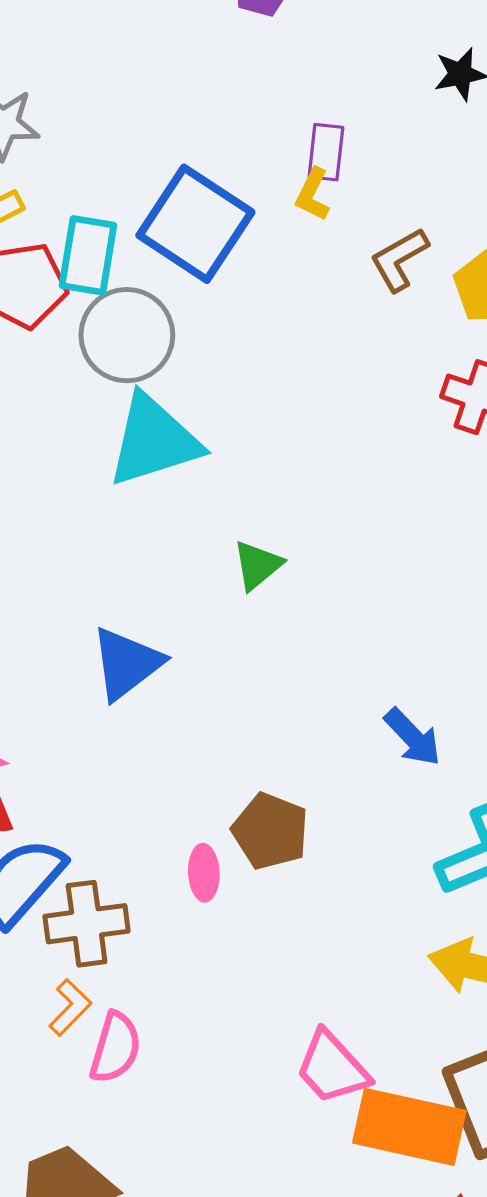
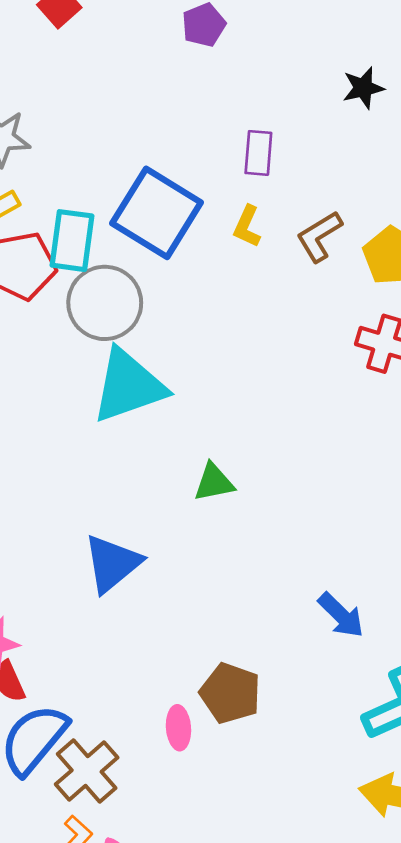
yellow L-shape: (313, 194) -> (247, 226), moved
green triangle: (257, 565) -> (214, 482), turned 30
brown cross: (87, 924) -> (87, 771), turned -32

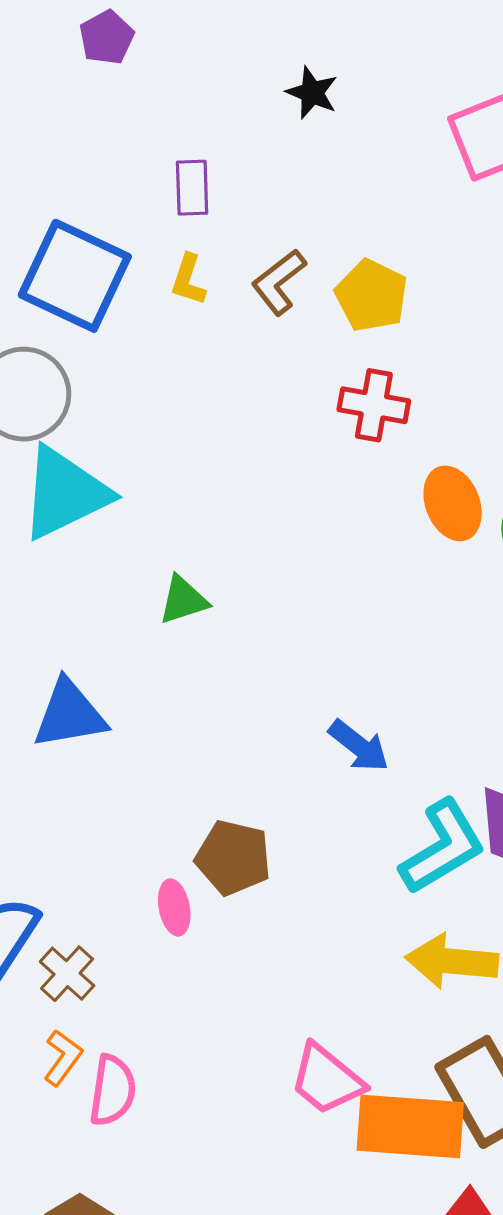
black star: (363, 88) -> (312, 93), turned -30
blue triangle: (112, 563) -> (70, 714), turned 36
brown cross: (87, 771) -> (67, 974), size x0.7

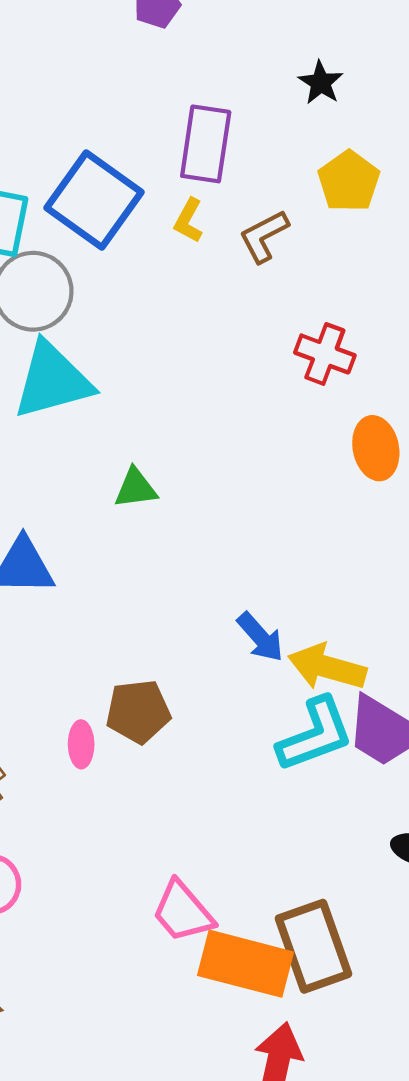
purple rectangle: (192, 188) -> (206, 144), size x1.6
yellow pentagon: (371, 296) -> (349, 181), moved
brown pentagon: (233, 858) -> (138, 712), turned -30
yellow arrow: (452, 961) -> (327, 667), moved

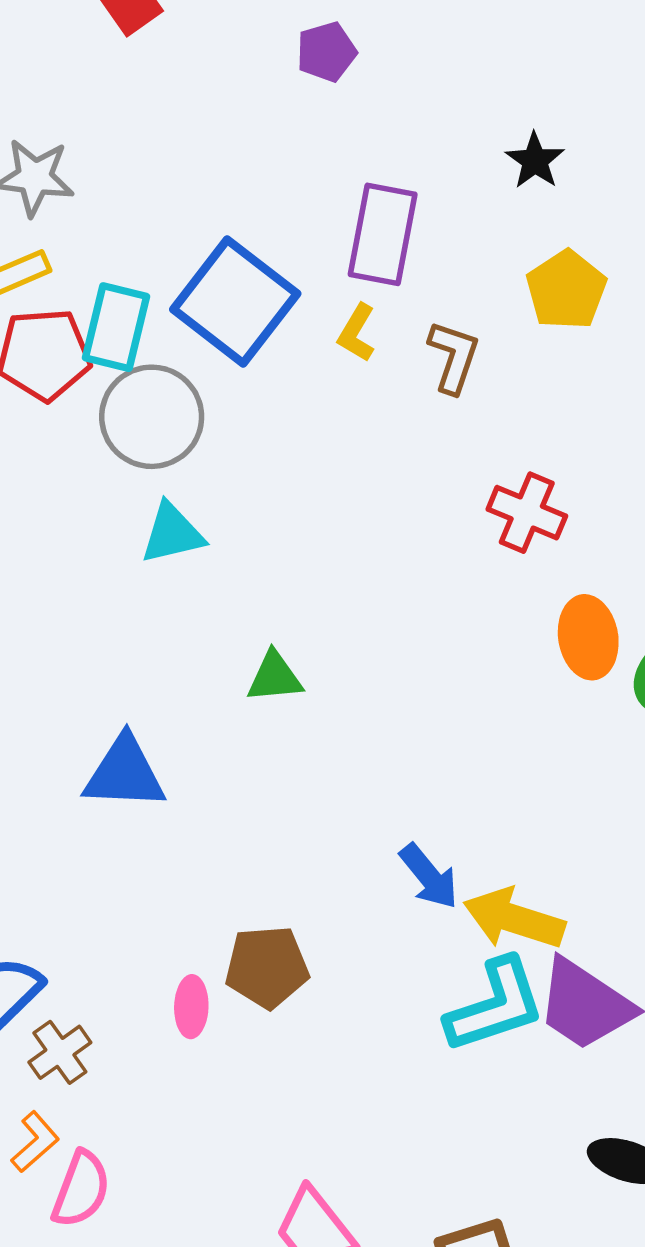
brown L-shape: (264, 236) -> (454, 357), turned 134
cyan triangle: (52, 380) -> (172, 533), size x0.6

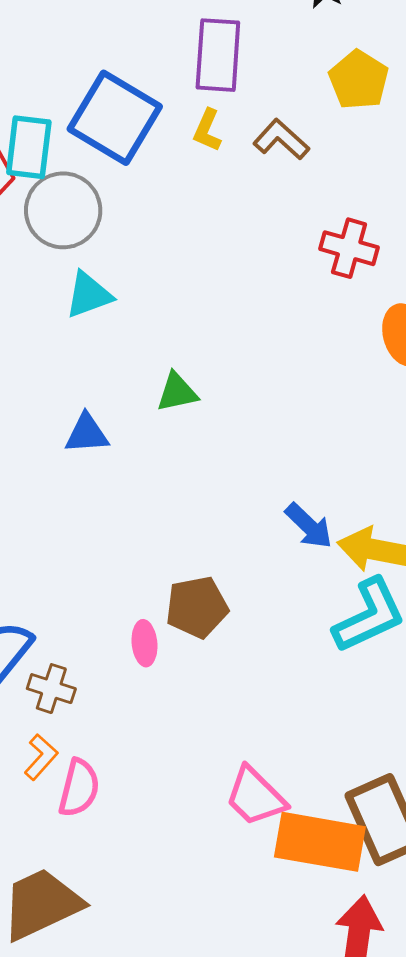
brown L-shape: (454, 357) -> (281, 139), turned -60
blue triangle: (125, 773) -> (87, 434), moved, size x0.7
brown cross: (60, 1052) -> (51, 689), turned -30

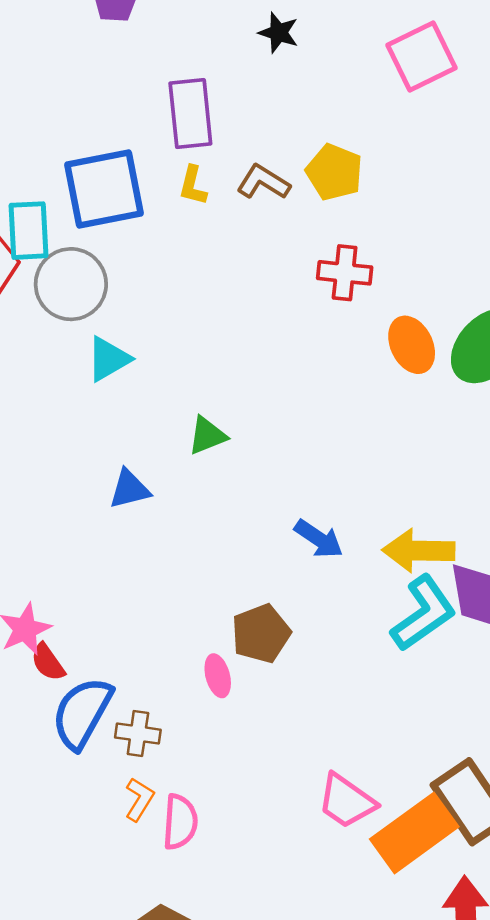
yellow pentagon: (359, 80) -> (334, 172), moved
blue square: (115, 118) -> (104, 189), turned -32
blue arrow: (309, 526) -> (319, 539), moved
orange rectangle: (320, 842) -> (414, 833), turned -36

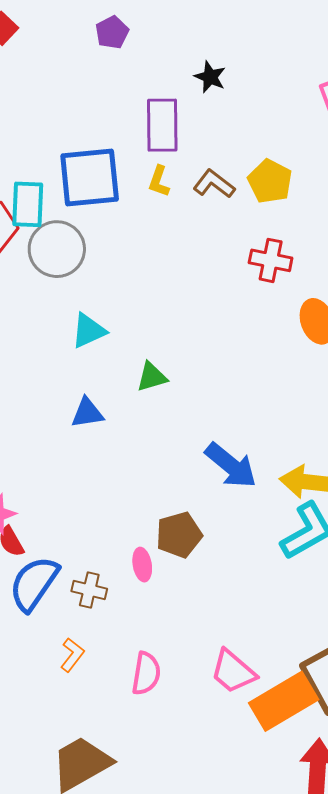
black star: (279, 33) -> (210, 77), moved
cyan triangle: (109, 359) -> (89, 331), moved
blue arrow: (319, 539) -> (231, 465), size x1.4
brown cross: (138, 734) -> (89, 590), moved
pink semicircle: (180, 822) -> (146, 673), moved

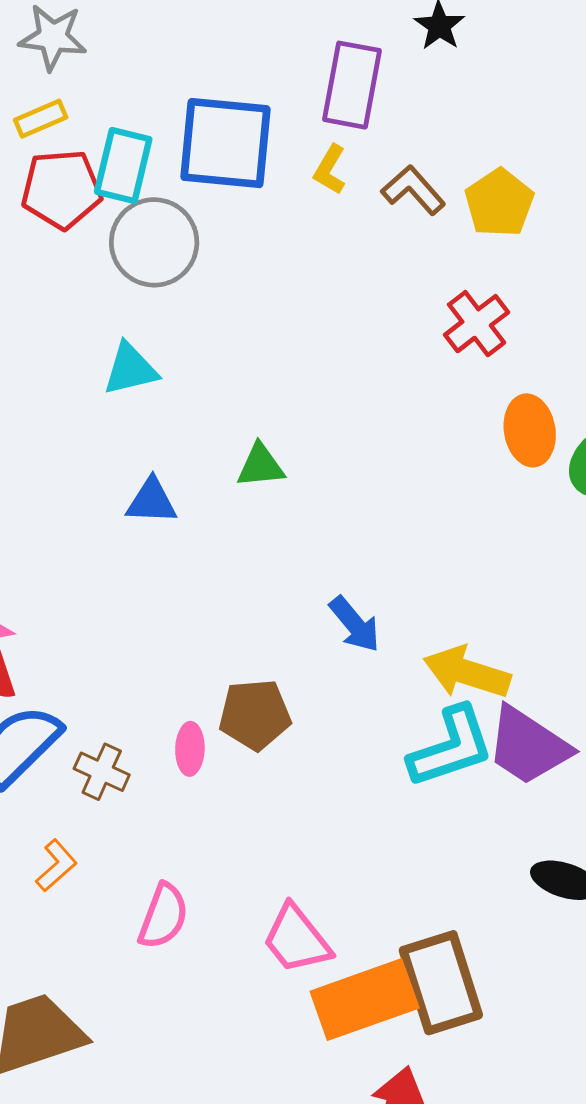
red cross: (271, 260) -> (477, 324), turned 30
cyan triangle: (89, 331) -> (130, 369), moved
blue arrow: (231, 465) -> (355, 624), size x0.7

